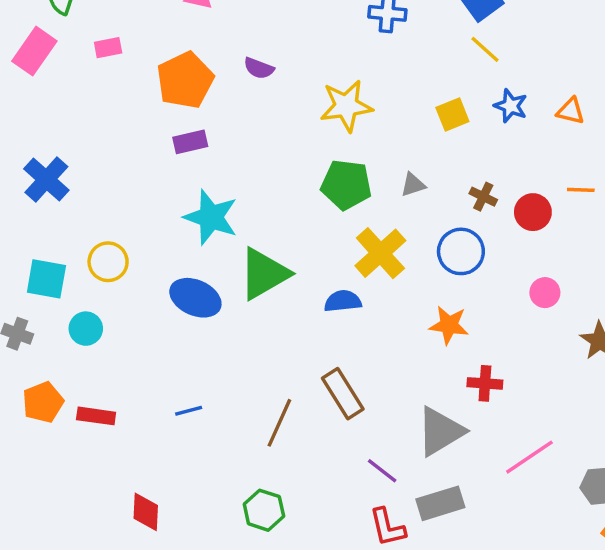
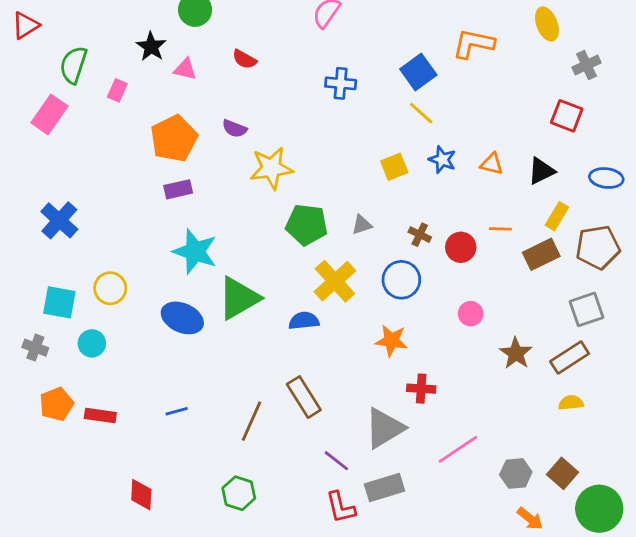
pink rectangle: (108, 48) -> (117, 90), moved, turned -55
yellow star: (346, 106) -> (271, 168), moved

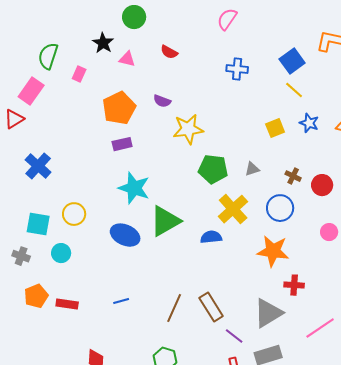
red triangle: (25, 25) -> (14, 119), moved
orange star: (391, 341) -> (273, 251), size x1.4
brown rectangle: (304, 397) -> (211, 307), moved

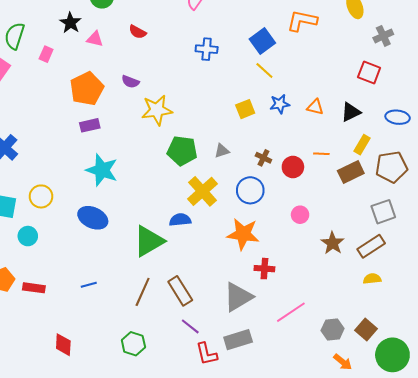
blue star: (309, 123) -> (280, 104), turned -30
green triangle: (165, 221) -> (149, 241), moved
purple line: (234, 336) -> (190, 326), moved

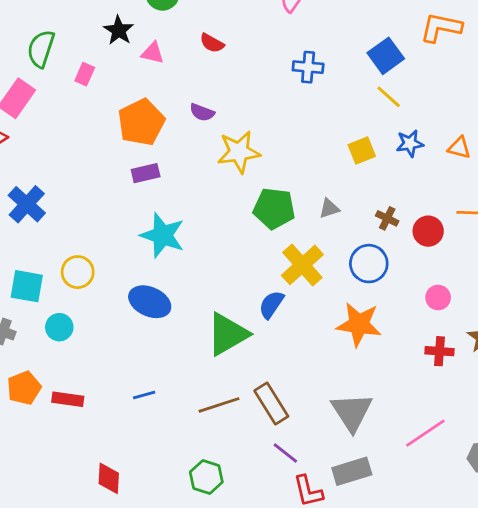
blue semicircle: (180, 220) -> (271, 305), turned -50
red cross: (264, 269) -> (439, 351), moved
brown line: (143, 292) -> (219, 405), turned 48
gray triangle: (238, 297) -> (352, 412), turned -32

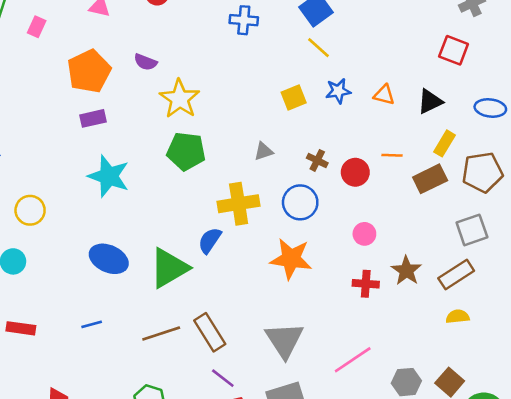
yellow star: (239, 152) -> (180, 99), turned -30
green pentagon: (274, 208) -> (186, 151), moved
yellow cross: (302, 265) -> (239, 204), turned 33
blue ellipse: (150, 302) -> (109, 259), moved

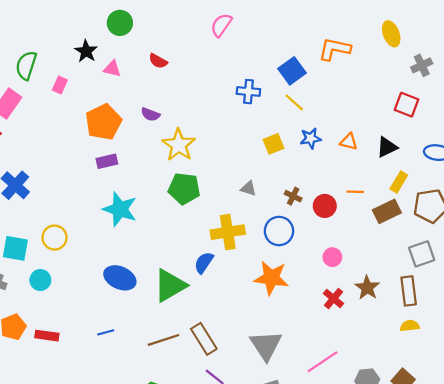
blue cross: (244, 20) -> (248, 92), moved
gray triangle: (263, 151) -> (248, 189), turned 35
brown rectangle: (456, 275) -> (409, 291), turned -64
red cross: (366, 284) -> (333, 299), turned 36

